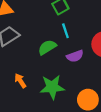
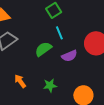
green star: (52, 87) -> (50, 85), size x0.6

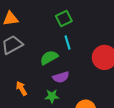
purple semicircle: (69, 56) -> (61, 77), moved

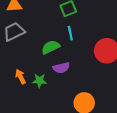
green star: (52, 96) -> (39, 81), moved

